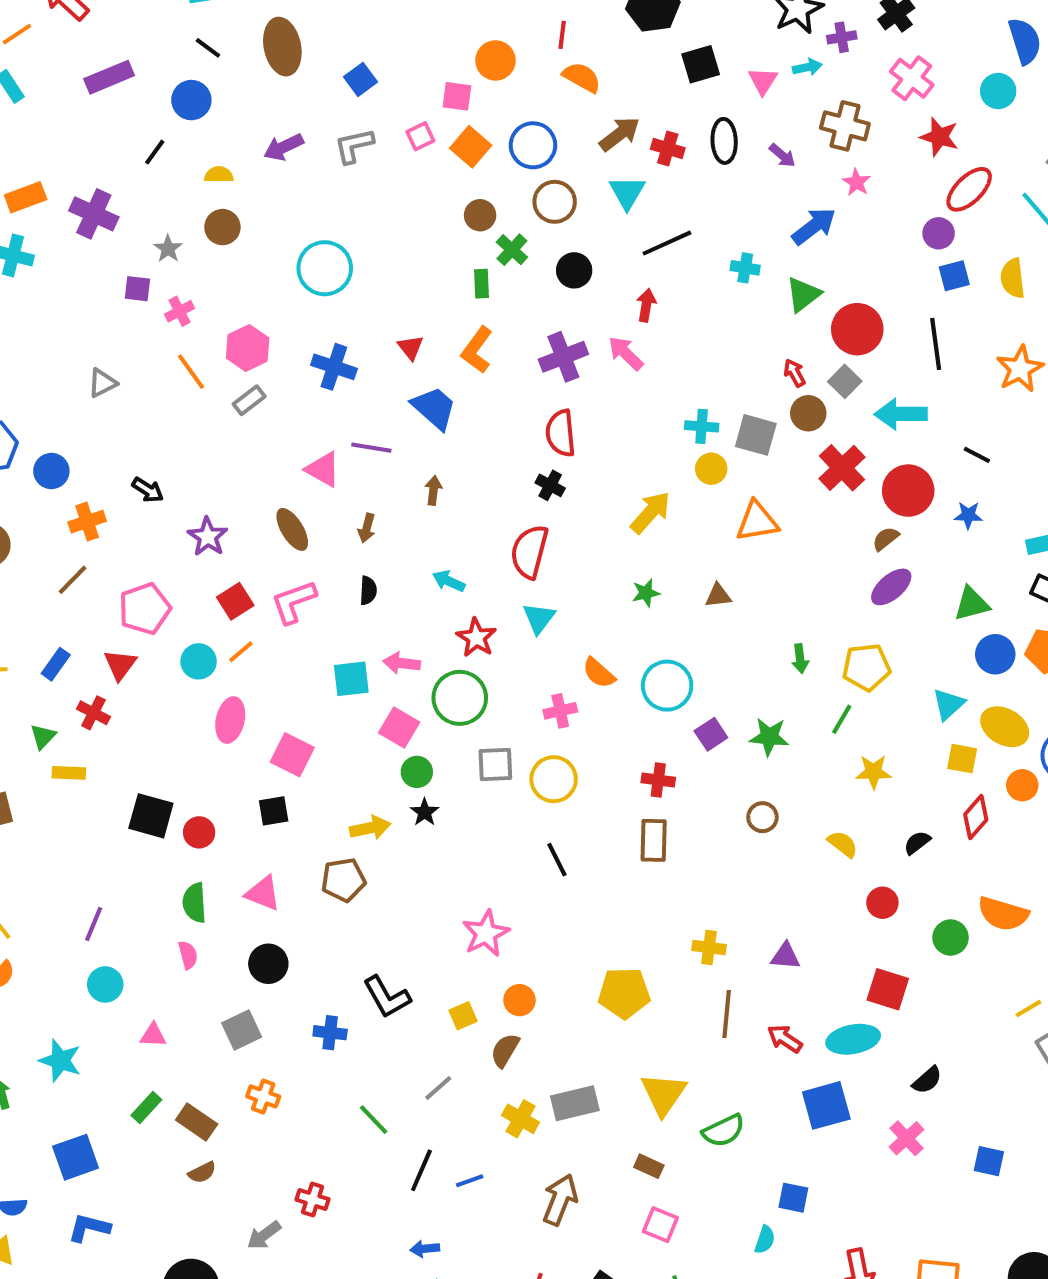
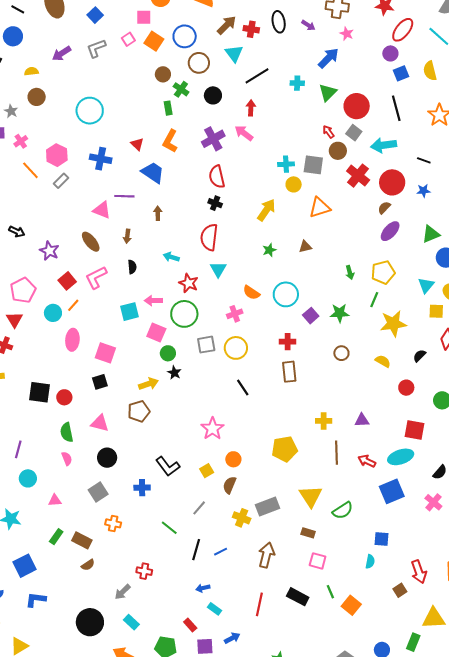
yellow star: (874, 772) -> (393, 324), size x1.5

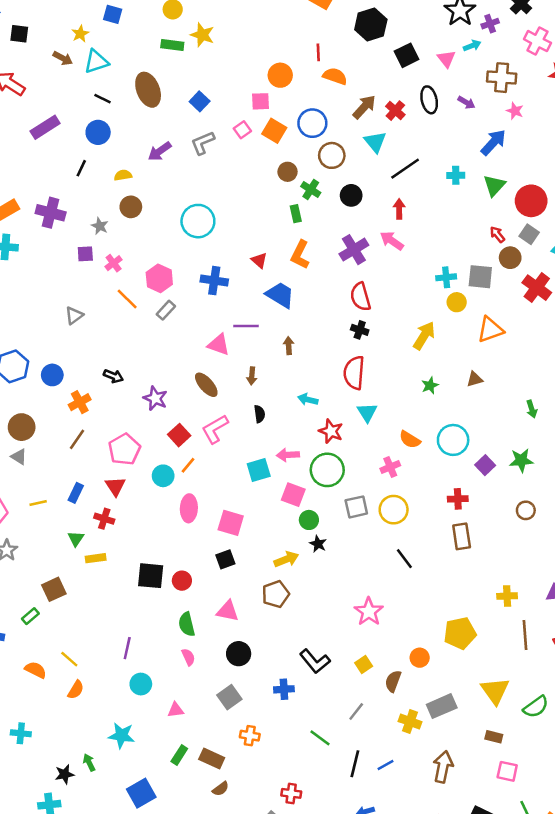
red cross: (251, 29) -> (395, 111), turned 35
orange circle: (233, 459) -> (420, 658), moved

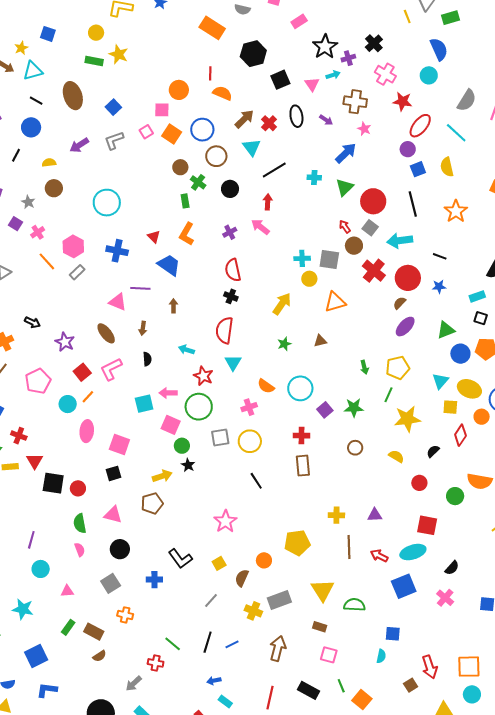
purple cross: (354, 250) -> (230, 232), size x0.6
purple square: (85, 254) -> (16, 224), turned 32
red triangle: (115, 486) -> (35, 461), moved
green semicircle: (536, 707) -> (354, 605), turned -145
green line: (320, 738) -> (173, 644), moved

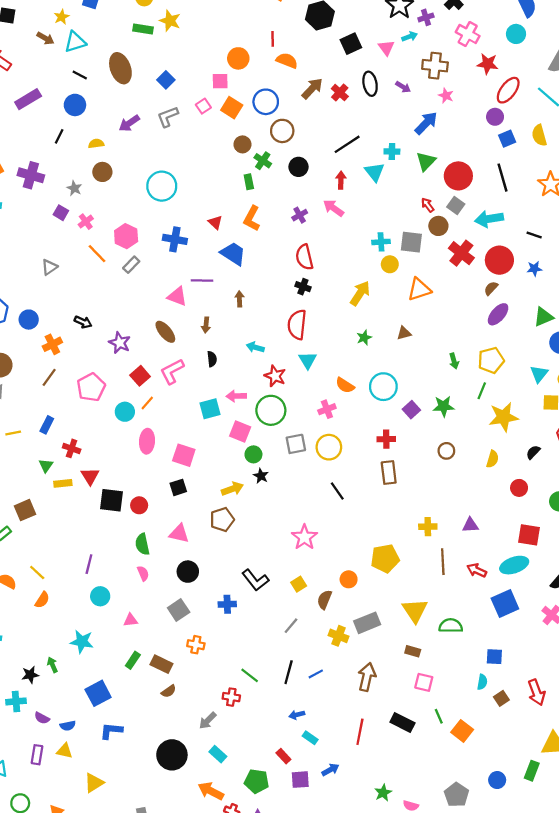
cyan triangle: (252, 147) -> (375, 172), moved
yellow semicircle: (396, 456) -> (493, 459), turned 77
brown square: (411, 685) -> (501, 698), moved

